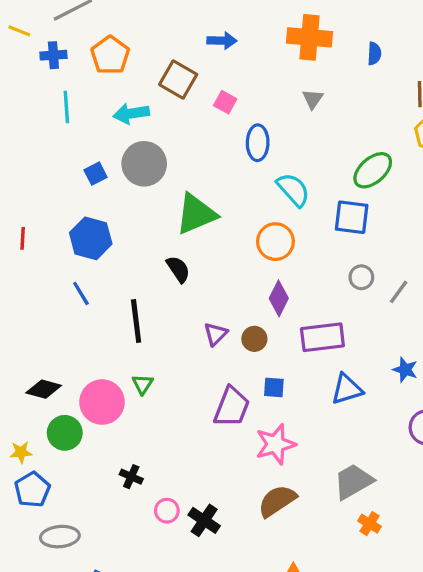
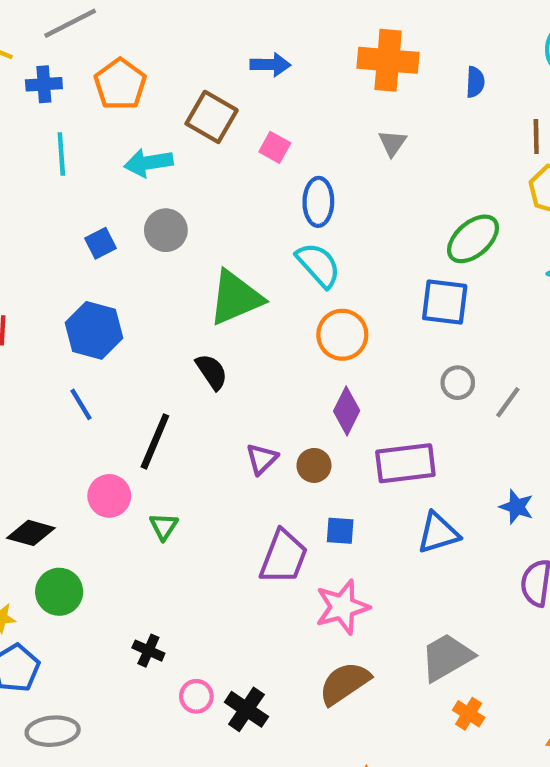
gray circle: (144, 164) -> (166, 230), size x0.7
cyan semicircle: (293, 190) -> (318, 265), moved
black line: (136, 321) -> (155, 441), turned 30
pink circle: (102, 402) -> (109, 496), moved, size x0.7

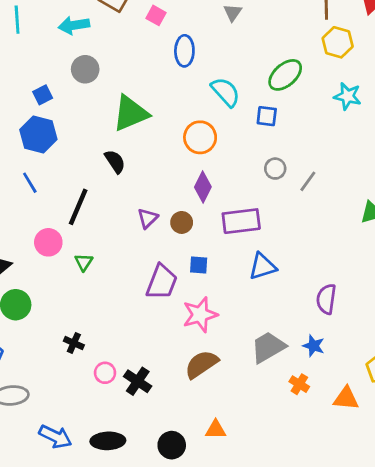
blue square: (101, 243) -> (43, 95), moved
cyan semicircle: (318, 265) -> (226, 92), moved
blue square: (445, 302) -> (267, 116), size x0.7
blue star: (517, 507) -> (314, 346), moved
orange cross: (469, 714) -> (299, 384), moved

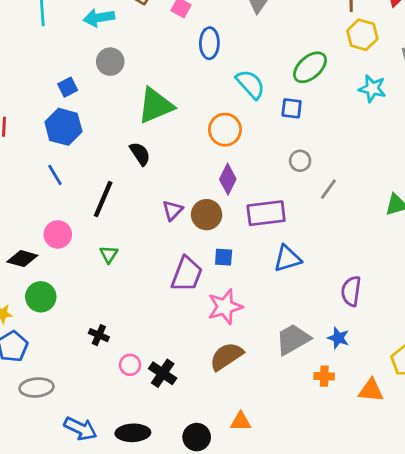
gray line: (308, 181) -> (328, 189), moved
brown circle: (182, 222) -> (207, 215), size x1.4
pink circle: (48, 242) -> (58, 234), moved
orange cross: (299, 384) -> (324, 376), turned -30

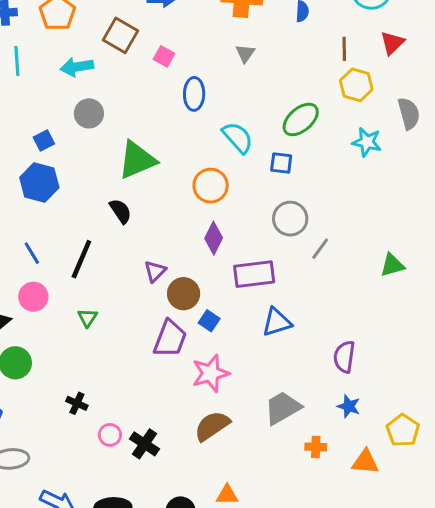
gray circle: (300, 161) -> (290, 219), size x1.5
blue line: (55, 175) -> (32, 253), moved
brown circle: (207, 215) -> (184, 294), moved
blue square: (224, 257) -> (209, 321), turned 30
blue star: (338, 338) -> (349, 406), moved

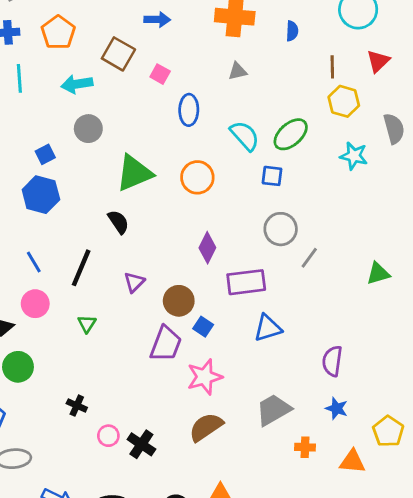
gray triangle: (245, 53) -> (238, 71), turned 42
cyan semicircle: (238, 137) -> (245, 136), moved
orange circle: (211, 186) -> (197, 177), moved
purple triangle: (155, 271) -> (134, 282), moved

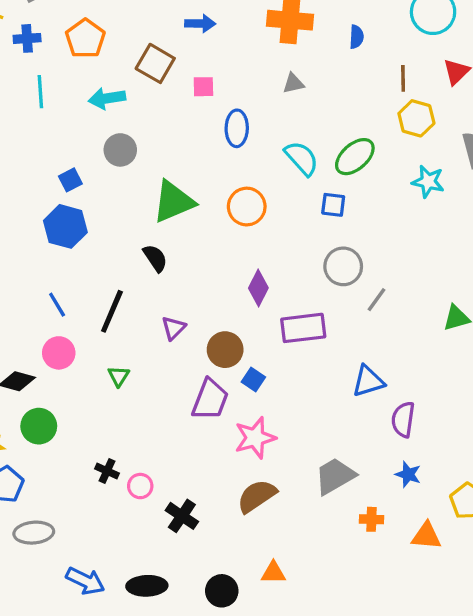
pink square: (160, 74) -> (203, 87), turned -30
blue triangle: (268, 328) -> (368, 381), moved
pink circle: (108, 436) -> (140, 486), moved

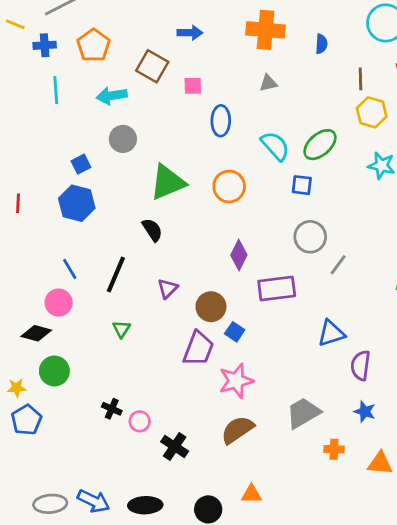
pink circle: (59, 353) -> (59, 303), moved
gray ellipse: (34, 533) -> (50, 504), moved

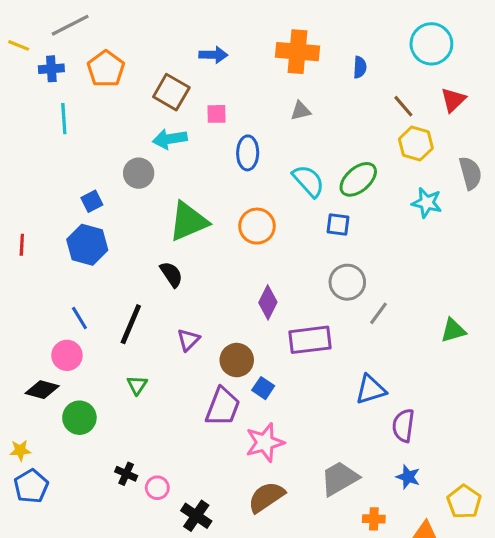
brown line: (361, 79) -> (403, 106), turned -40
cyan arrow: (112, 96) -> (170, 139), moved
green circle: (54, 371) -> (79, 418), moved

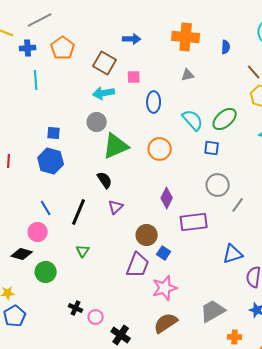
gray circle: (139, 173) -> (97, 122), moved
blue square: (92, 201) -> (54, 133), turned 32
purple triangle: (188, 340) -> (116, 207), moved

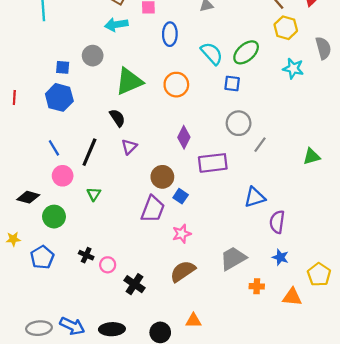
gray circle: (97, 122) -> (93, 56), moved
pink circle: (38, 232) -> (63, 176), moved
pink star: (165, 288) -> (182, 234), size x0.7
blue pentagon: (15, 316) -> (42, 257), moved

